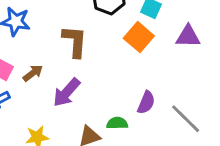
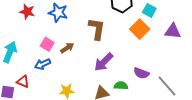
purple arrow: (67, 92) -> (104, 62), moved
purple semicircle: (146, 102) -> (141, 73), turned 84

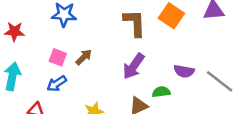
red star: (27, 12) -> (14, 31), moved
brown L-shape: (97, 29) -> (135, 23), moved

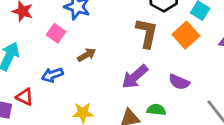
pink square: (58, 57) -> (56, 33), moved
purple semicircle: (184, 71) -> (179, 82), moved

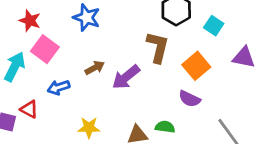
pink square: (56, 33) -> (45, 49), moved, size x1.4
orange square: (186, 35) -> (196, 66), moved
purple arrow: (135, 77) -> (126, 77), moved

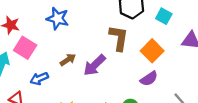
purple semicircle: (190, 99) -> (149, 79), turned -54

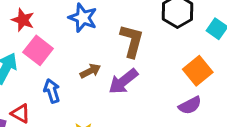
brown L-shape: (119, 38) -> (132, 41), moved
blue arrow: (39, 79) -> (52, 91), turned 90

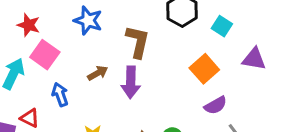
purple arrow: (123, 81) -> (131, 82), turned -48
purple semicircle: (190, 105) -> (216, 105), moved

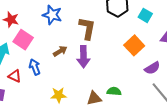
purple semicircle: (216, 105) -> (152, 68), moved
red triangle: (30, 118) -> (15, 76), moved

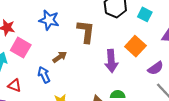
purple arrow: (83, 57) -> (111, 61), moved
blue arrow: (35, 67) -> (44, 75), moved

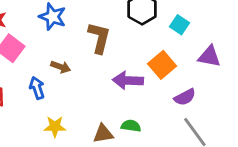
brown arrow: (60, 57) -> (61, 67), turned 48
purple arrow: (111, 61) -> (128, 80), turned 90

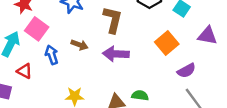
purple arrow: (128, 80) -> (116, 54), moved
blue arrow: (37, 88) -> (52, 55), moved

